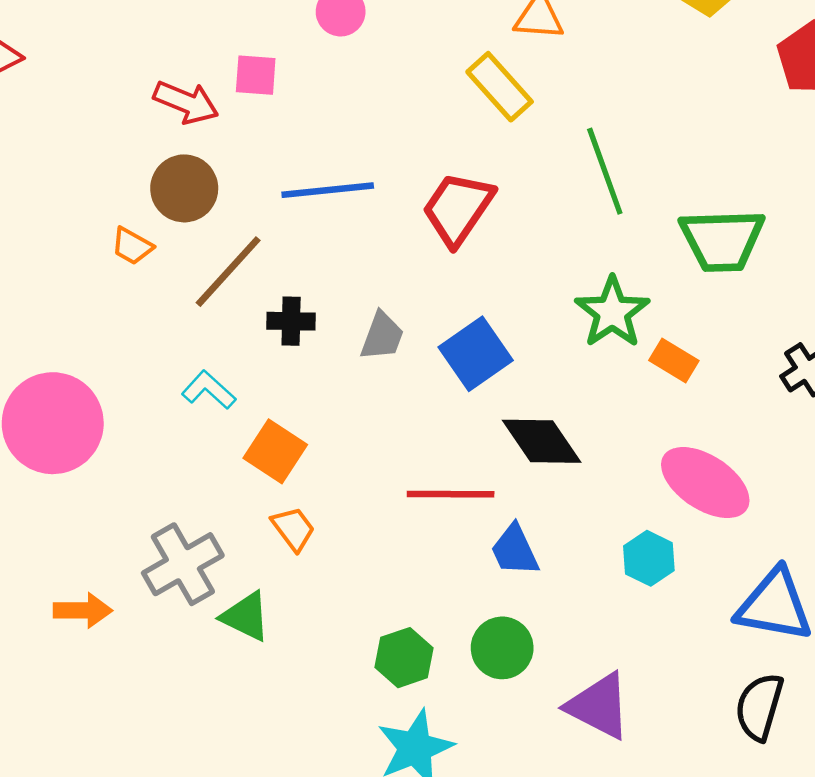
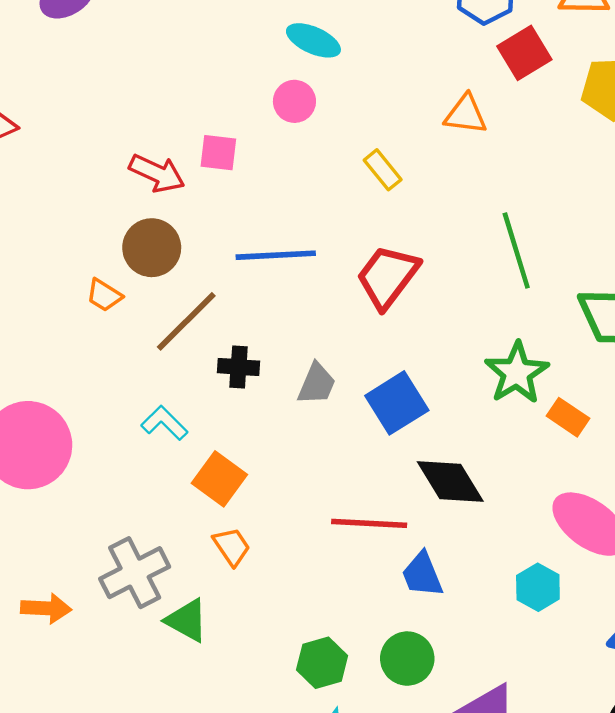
yellow rectangle: (500, 87) -> (383, 170), moved, size x0.7

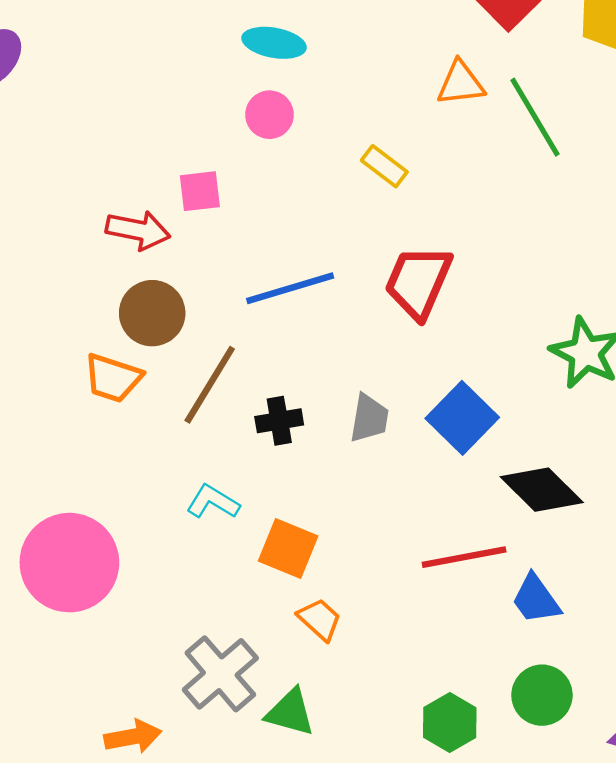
green line: (516, 250) -> (535, 117), moved
orange trapezoid: (104, 295) -> (113, 378), size x1.4

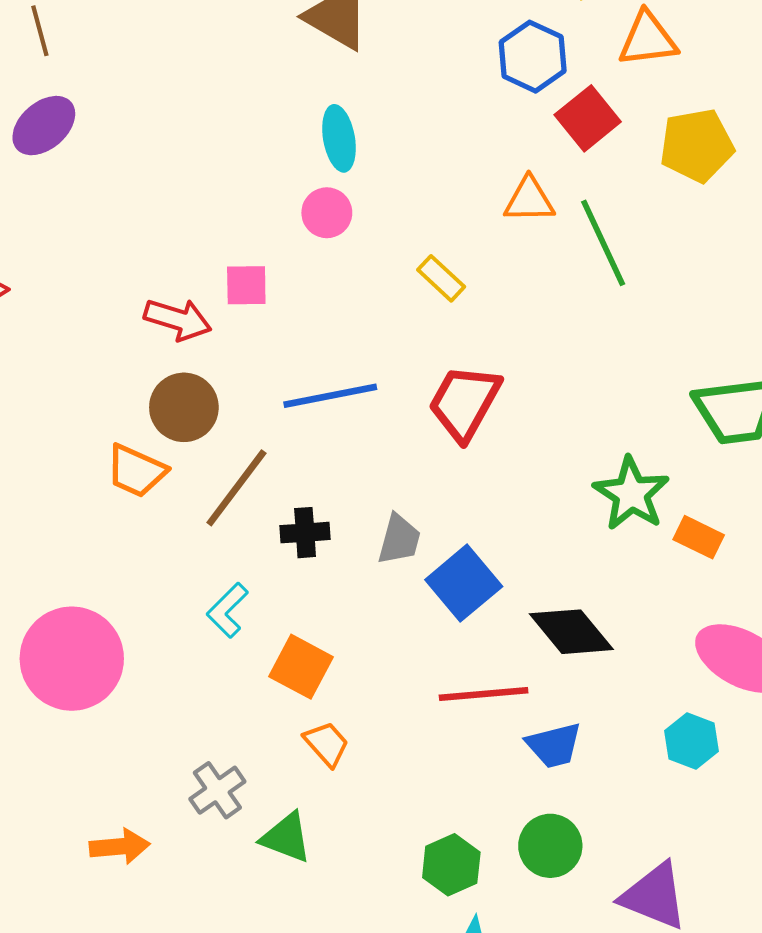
cyan ellipse: (274, 43) -> (339, 138), turned 64
blue square: (462, 418) -> (464, 583), moved
cyan L-shape: (213, 502) -> (228, 610), turned -82
blue trapezoid: (536, 599) -> (554, 745), turned -74
gray cross: (220, 674) -> (217, 790), size x0.7

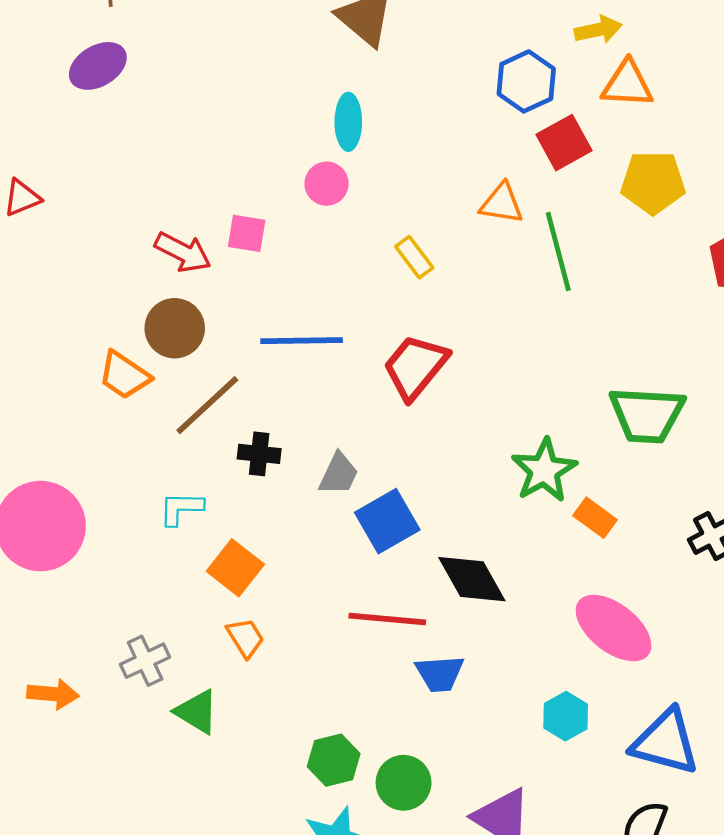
cyan L-shape: (228, 610) -> (181, 508), turned 36
cyan hexagon: (691, 741) -> (566, 716), moved
green circle: (550, 846) -> (404, 783), moved

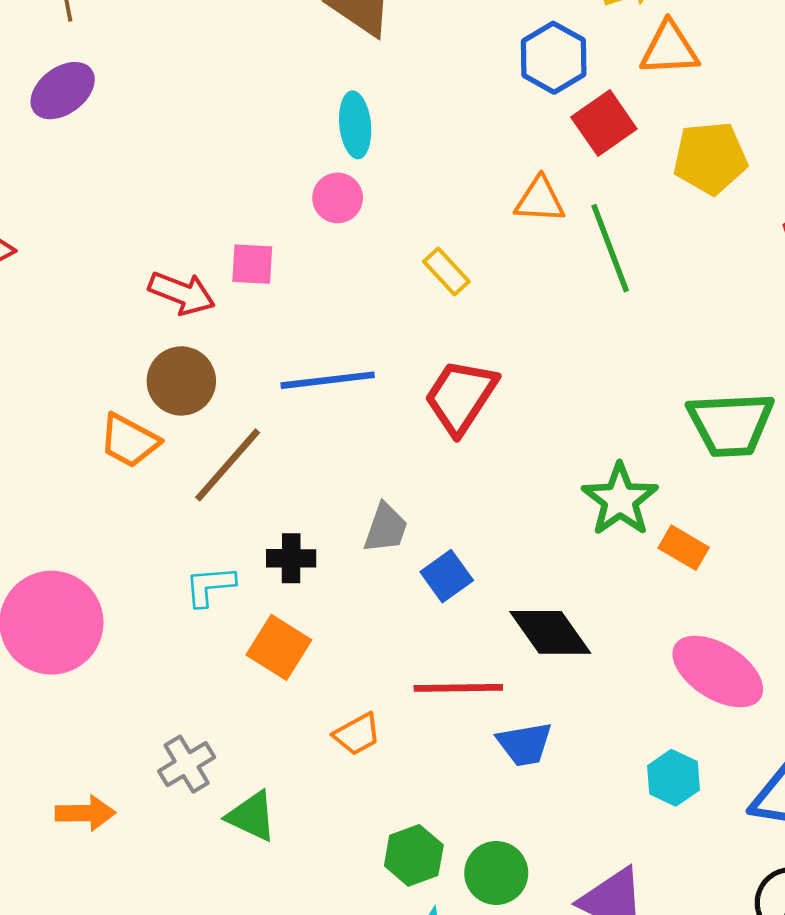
black cross: (259, 454) -> (291, 558), moved
blue square: (387, 521) -> (447, 576), size x0.7
orange trapezoid: (245, 638) -> (357, 734), moved, turned 99

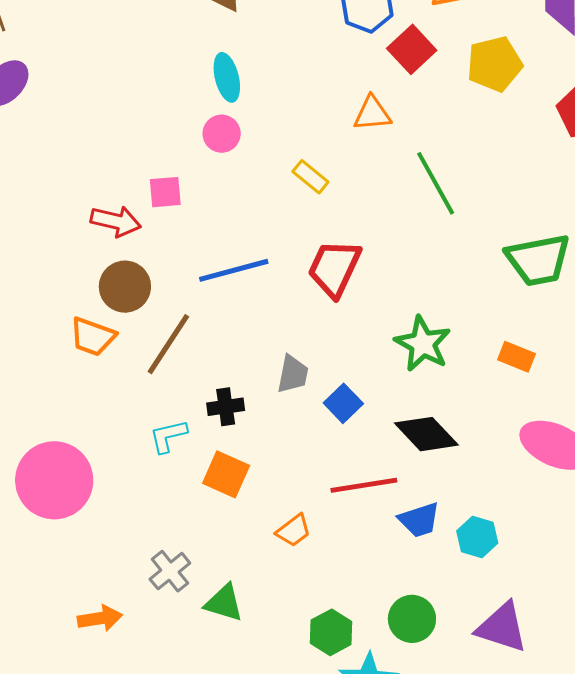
green line: (610, 248) -> (436, 183), moved
green star: (620, 500) -> (423, 344), moved
cyan hexagon: (673, 778) -> (477, 537), moved
green hexagon: (414, 855) -> (331, 632), moved

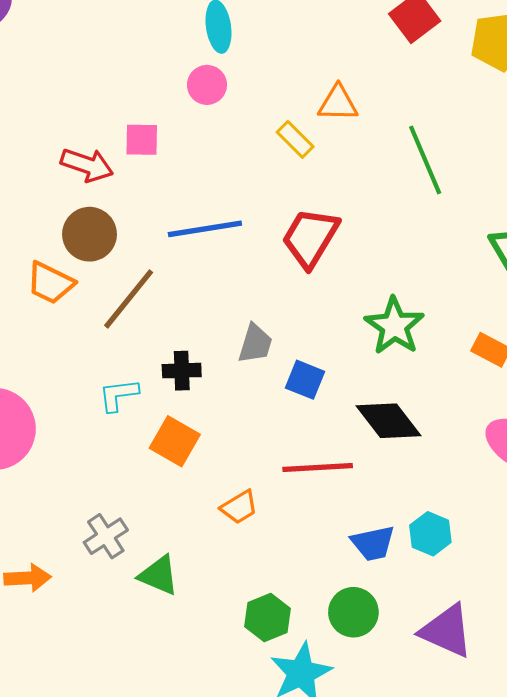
orange triangle: (372, 113) -> (338, 103), moved
blue square: (343, 403) -> (305, 380), turned -30
blue trapezoid: (419, 520) -> (373, 543), moved

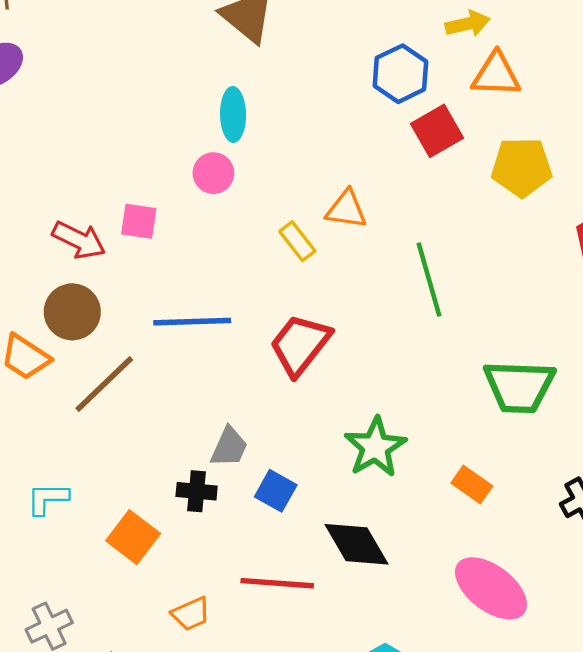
black cross: (182, 371) -> (197, 491), moved
cyan L-shape: (119, 395) -> (48, 499), moved

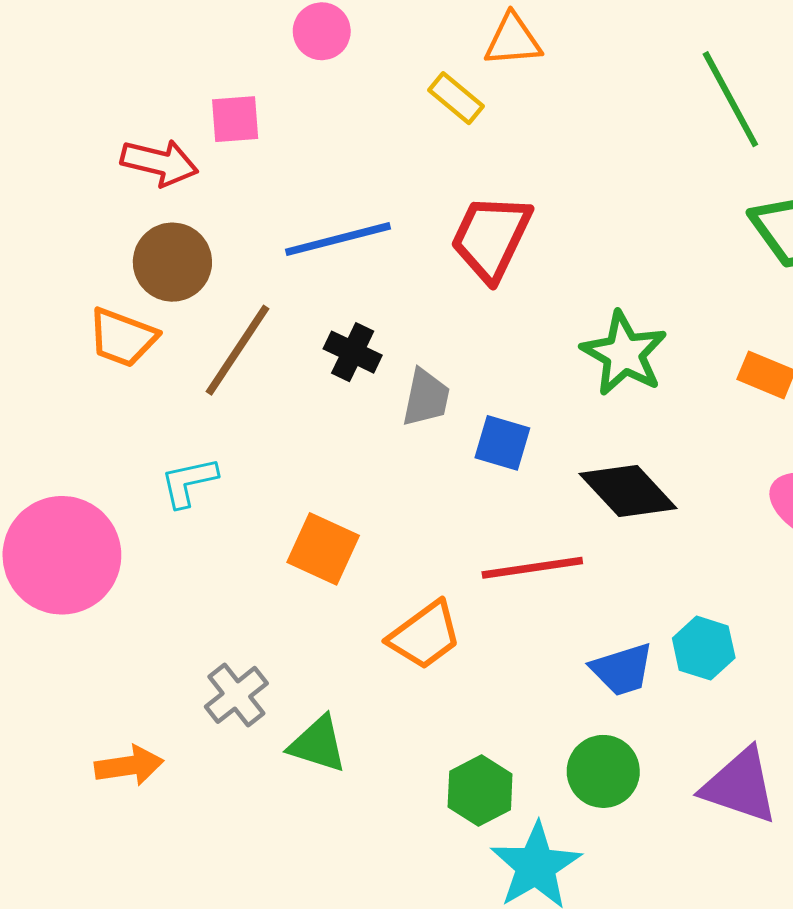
green line: (429, 280) -> (730, 99), moved
black cross: (197, 491) -> (353, 352), moved, turned 33
cyan L-shape: (48, 499) -> (189, 482), moved
orange trapezoid: (191, 614) -> (425, 635), size x1.4

